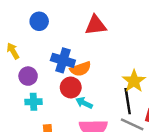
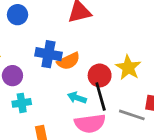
red circle: (71, 87) -> (100, 75), moved
black line: (128, 101) -> (101, 97), moved

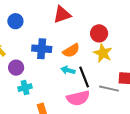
orange semicircle: (69, 61) -> (71, 51), moved
red circle: (100, 75) -> (99, 33), moved
cyan arrow: (77, 98) -> (68, 70), moved

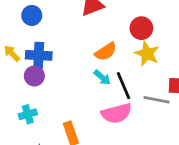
blue cross: (42, 49) -> (39, 55), moved
cyan arrow: (68, 70) -> (102, 77), turned -152
cyan cross: (25, 88) -> (28, 114), moved

